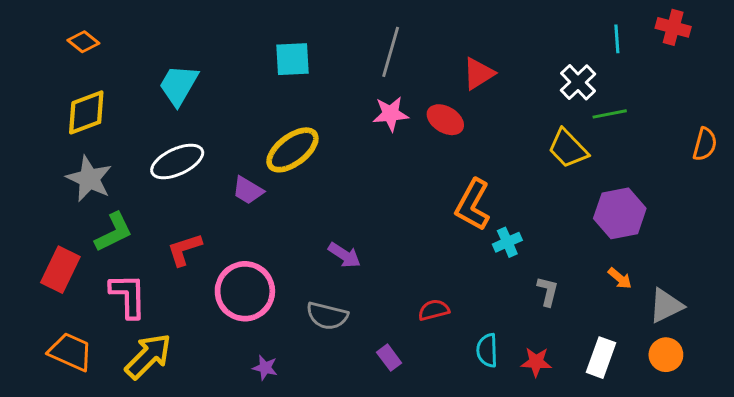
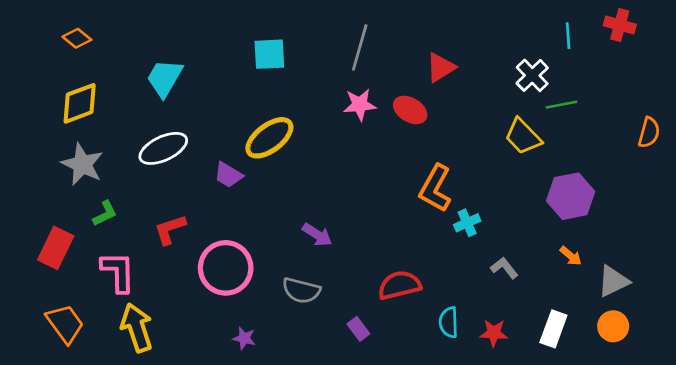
green L-shape: (114, 232) -> (105, 213), size x0.7
gray L-shape: (548, 291) -> (504, 268), turned -52
red semicircle: (434, 310) -> (399, 285), size x1.5
orange trapezoid: (70, 352) -> (65, 324), turned 30
yellow arrow: (148, 356) -> (137, 328), turned -63

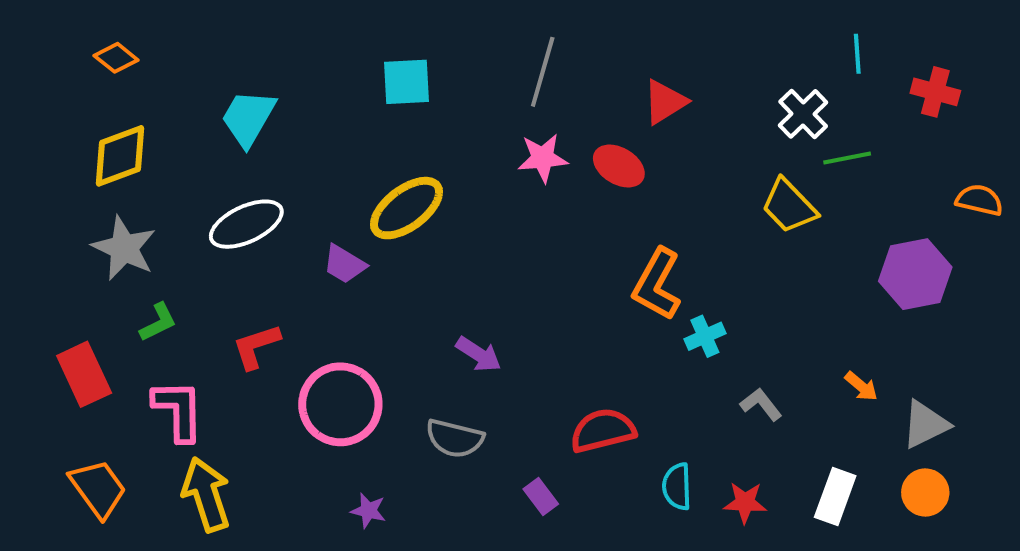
red cross: (620, 25) -> (935, 92), moved
orange semicircle: (649, 133) -> (979, 200), turned -92
purple hexagon: (571, 196) -> (915, 274), moved
red rectangle: (56, 248) -> (84, 374), turned -51

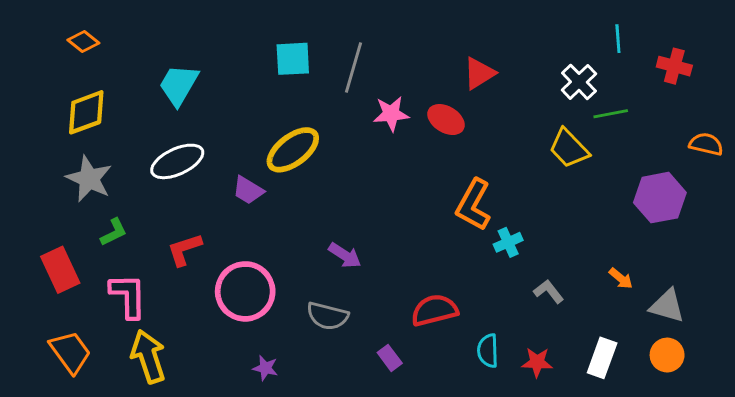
gray line: (543, 72) -> (354, 67), moved
gray triangle: (925, 424) -> (667, 306), turned 42

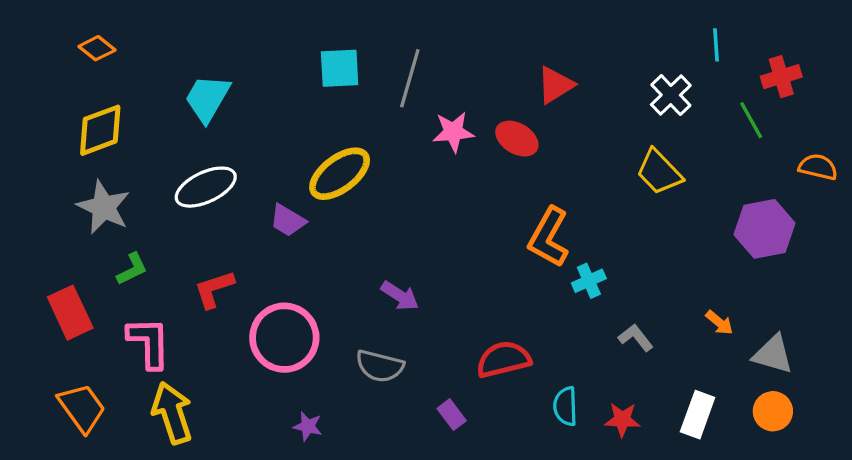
red cross: (674, 66) -> (781, 77), turned -32
green line: (611, 114) -> (751, 120), moved, turned 72

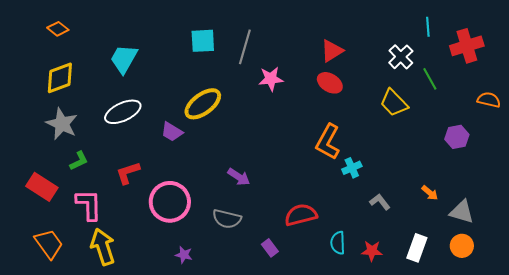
red cross: (781, 77) -> (467, 46), size x1.4
green line: (751, 120) -> (430, 79), moved
red ellipse: (517, 139) -> (330, 83), moved
purple hexagon: (765, 229) -> (457, 137), size x0.7
red rectangle: (70, 313) -> (42, 187), turned -32

